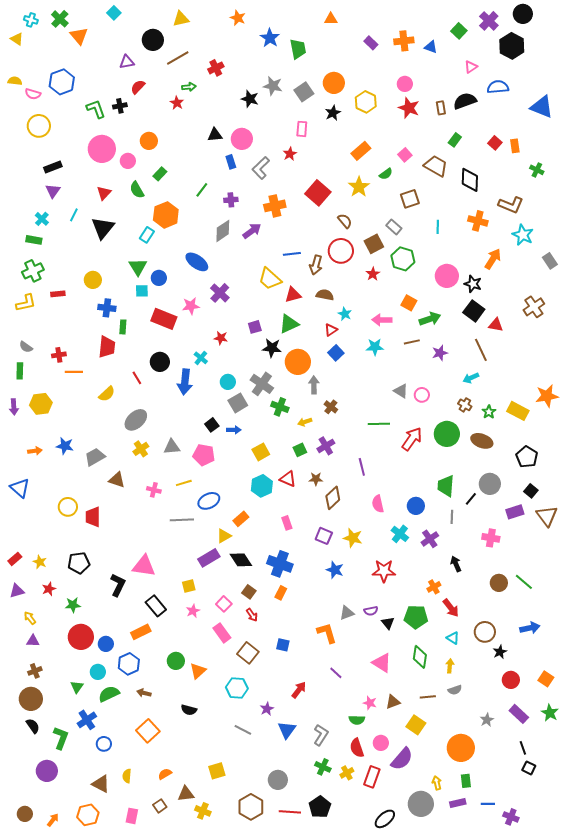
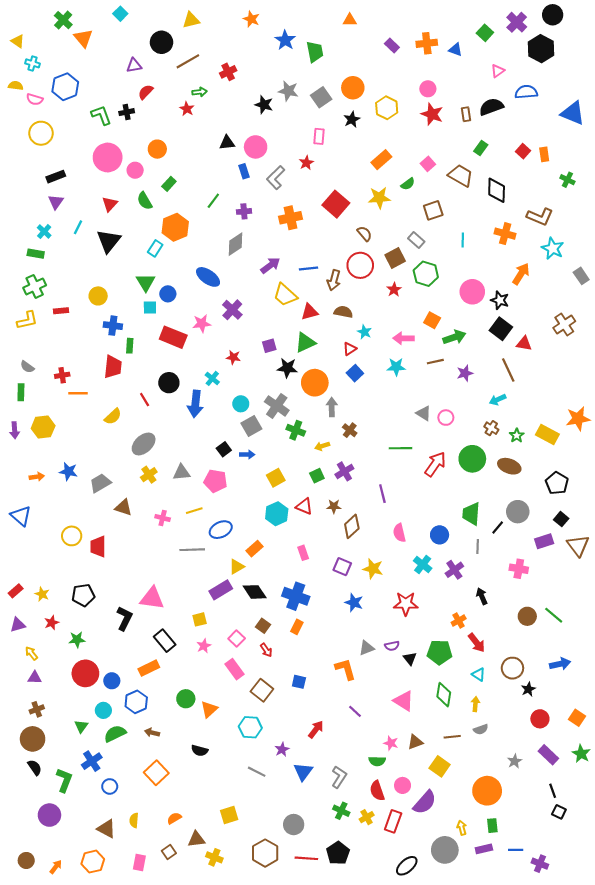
cyan cross: (31, 20) -> (33, 63), moved
yellow star: (359, 187) -> (379, 198), turned 30
purple arrow: (252, 231) -> (270, 265), moved

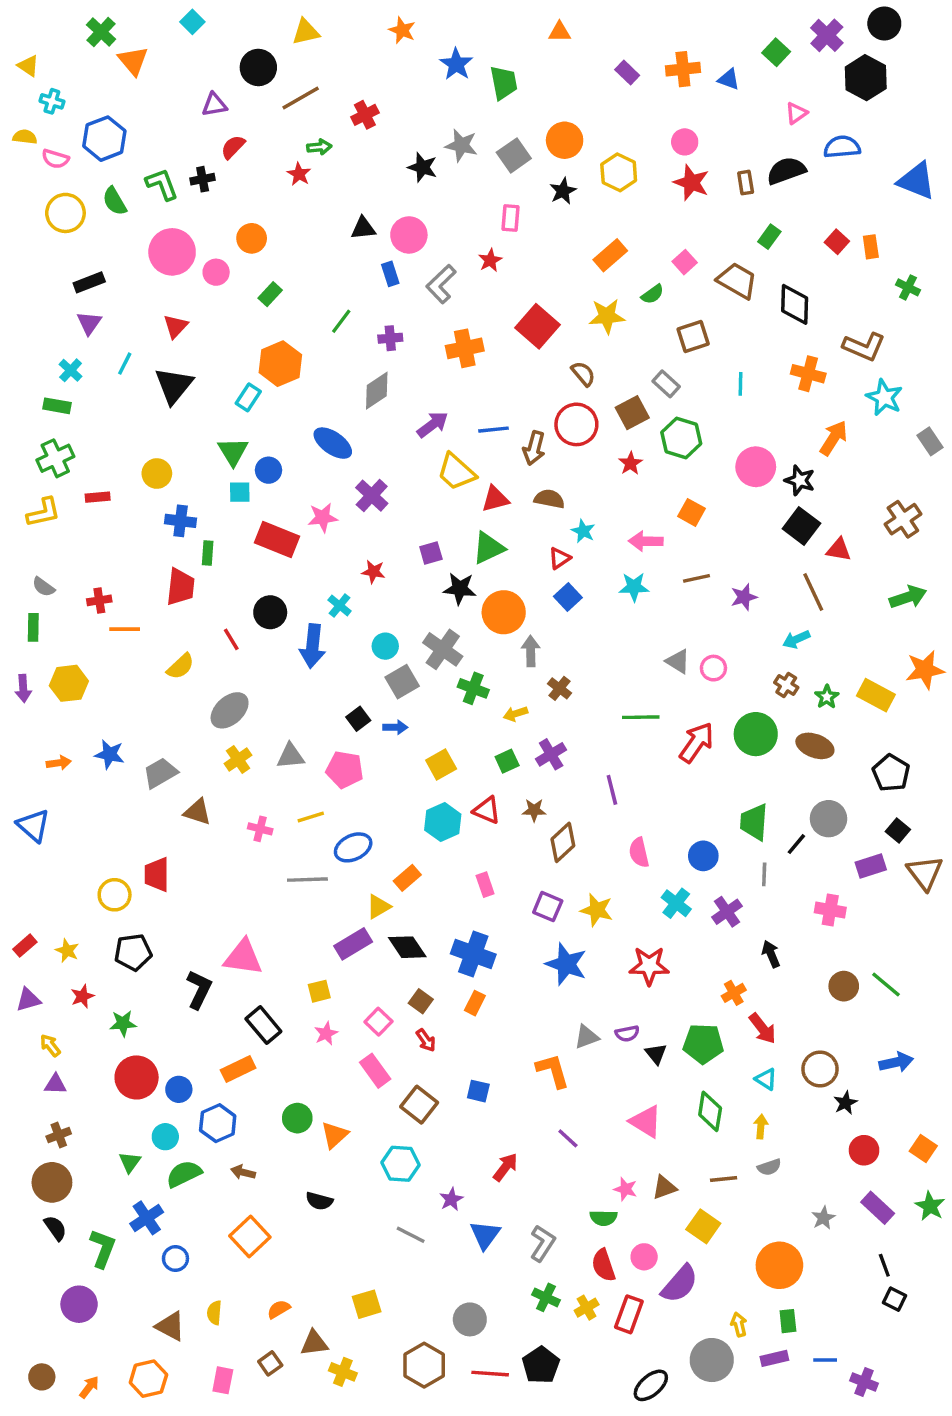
green semicircle: (145, 201) -> (115, 201), moved
green arrow: (454, 337) -> (908, 597), moved
yellow circle: (72, 536) -> (115, 895), moved
blue star: (354, 603) -> (566, 964), size x1.4

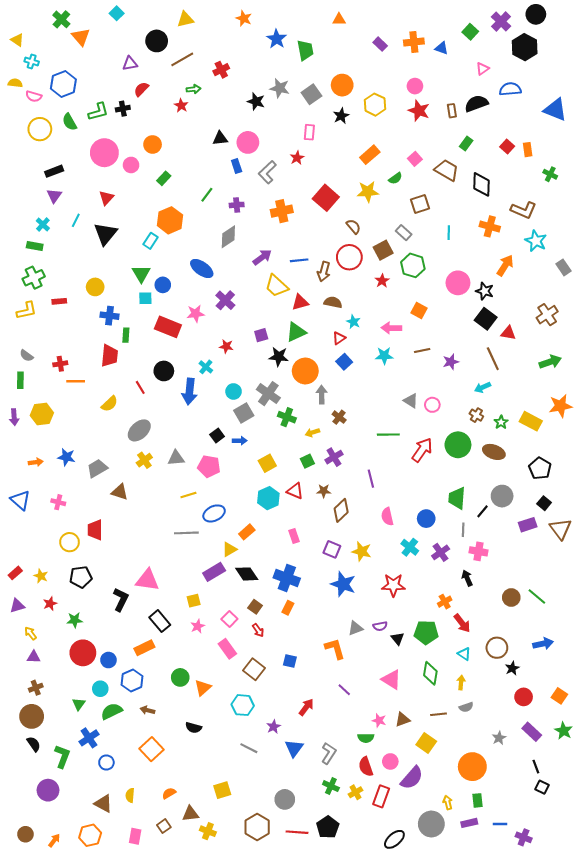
green L-shape: (162, 184) -> (98, 112), turned 95
pink cross: (260, 829) -> (58, 502), moved
pink cross: (830, 910) -> (478, 551), moved

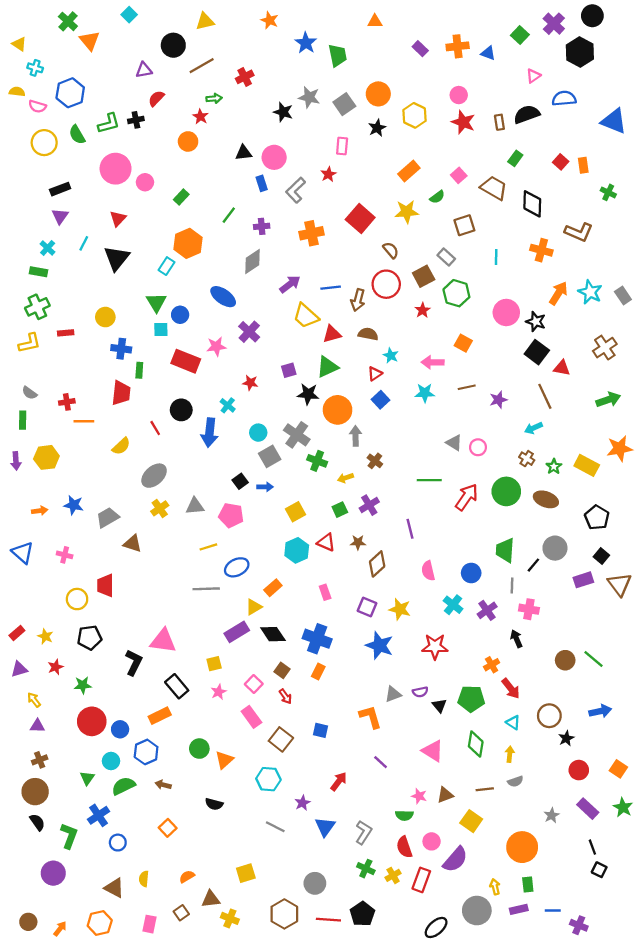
orange circle: (153, 144) -> (188, 141), moved
cyan star: (536, 241) -> (590, 292), moved
orange square: (152, 749) -> (168, 828), size x0.7

